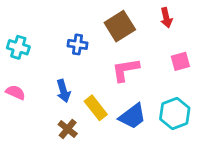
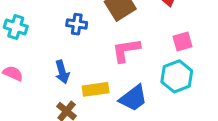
yellow rectangle: (96, 108) -> (96, 89), turned -60
cyan hexagon: (175, 113) -> (177, 76), moved

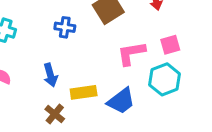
pink L-shape: (126, 50) -> (131, 53), moved

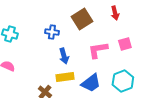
blue arrow: (50, 75) -> (64, 56), moved
cyan hexagon: (165, 79) -> (123, 81), moved

